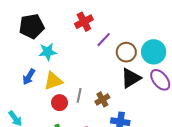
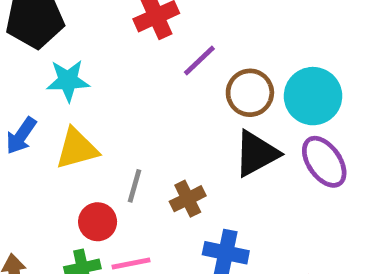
red circle: (60, 103) -> (98, 222), moved

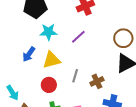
purple line: (199, 61) -> (78, 37), moved
red circle: (98, 222) -> (49, 85), moved

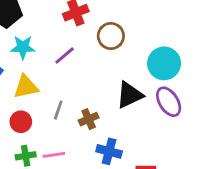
brown circle: (123, 38) -> (111, 36), moved

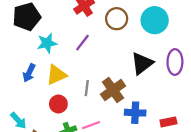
cyan circle: (164, 63) -> (155, 20), moved
purple ellipse: (169, 102) -> (175, 62), turned 45
brown cross: (89, 119) -> (113, 90), size x1.5

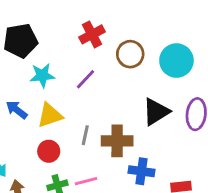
blue arrow: (29, 73) -> (17, 110), turned 96
brown cross: (113, 90) -> (117, 141), turned 30

